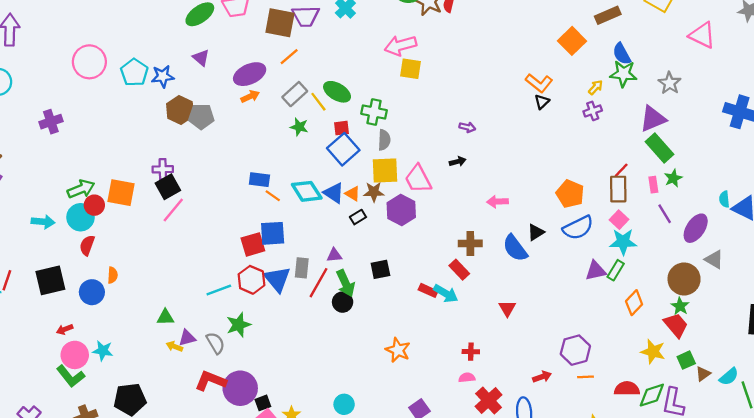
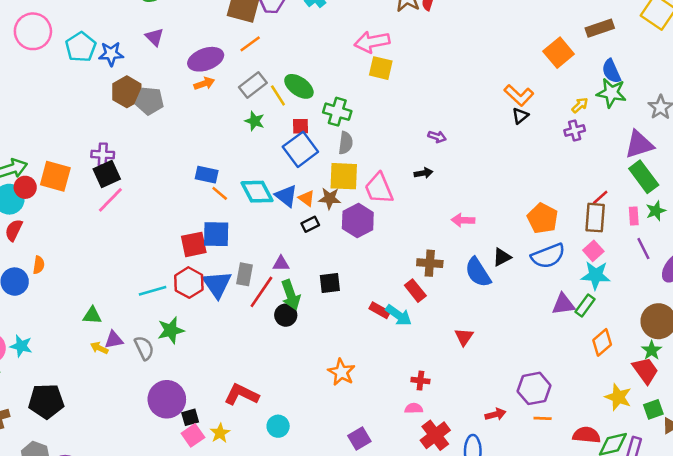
red L-shape: (211, 381) -> (241, 395), moved

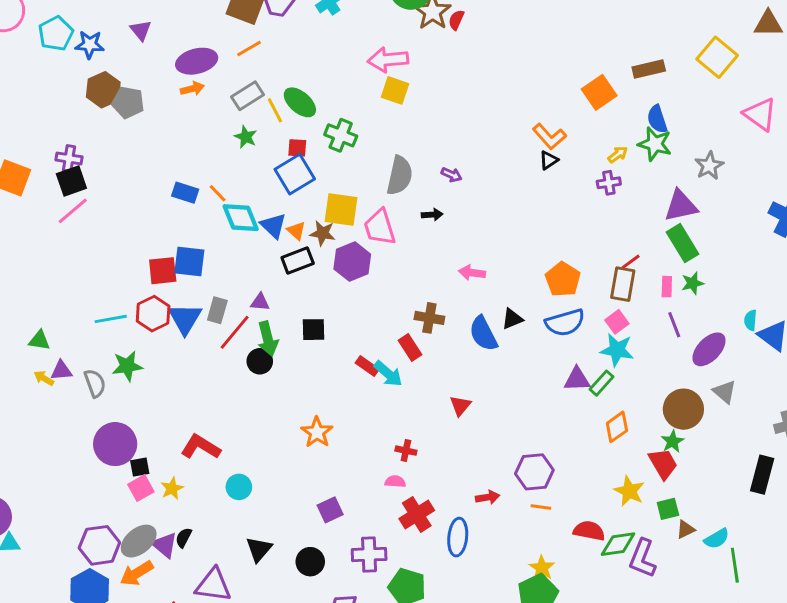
gray semicircle: (346, 143) -> (400, 176), moved, size x1.5
orange line: (220, 193) -> (218, 193), moved
black rectangle: (310, 224) -> (298, 260), size x1.5

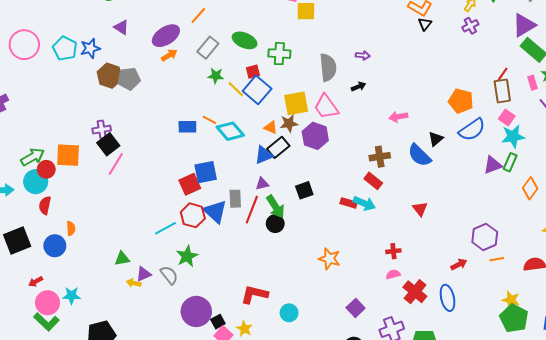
yellow line: (275, 110) -> (236, 89), moved
blue triangle: (273, 226) -> (264, 155), moved, turned -48

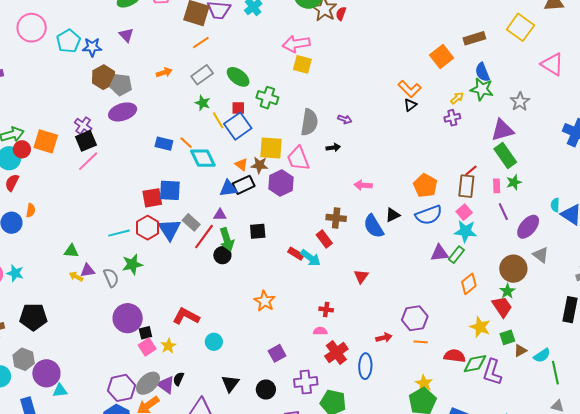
purple ellipse: (166, 36) -> (123, 112), moved
purple cross: (102, 130) -> (83, 126), turned 30
gray rectangle: (235, 199) -> (191, 222), turned -60

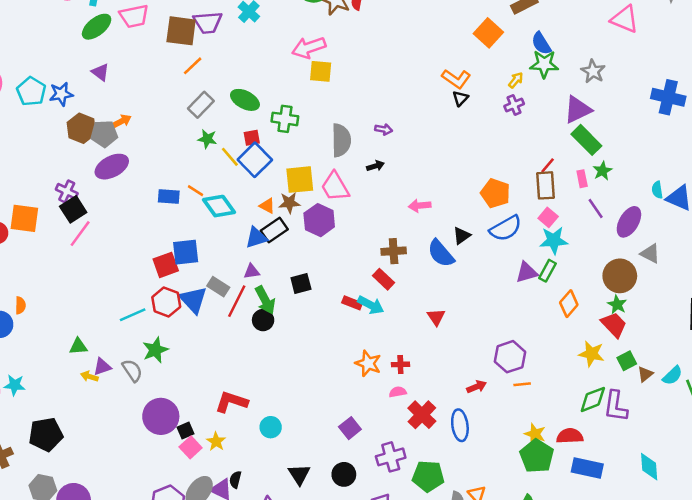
orange arrow: (164, 72) -> (122, 121), moved
orange star: (265, 301) -> (368, 363), moved
red semicircle: (455, 356) -> (570, 436), moved

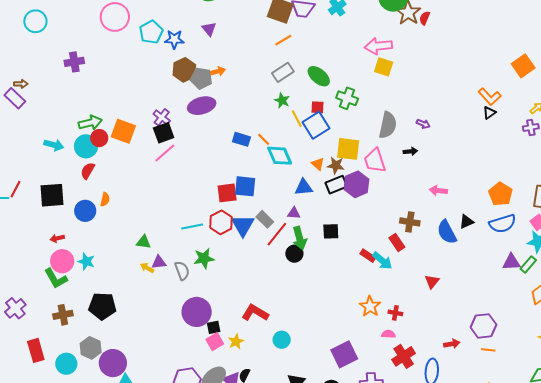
black rectangle: (274, 230) -> (336, 185), moved
purple square: (350, 428) -> (344, 354), size x1.5

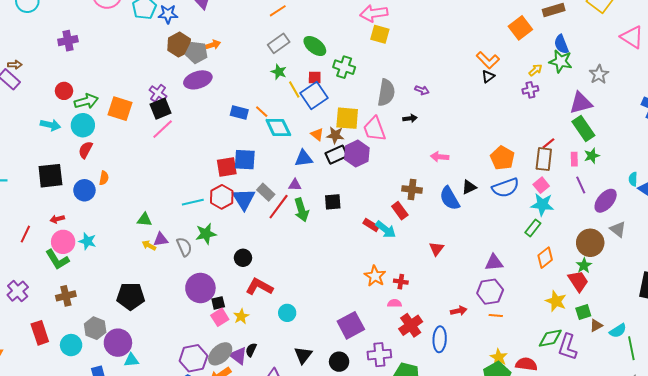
red circle: (99, 138) -> (64, 91), moved
red line: (15, 189) -> (25, 234), moved
black circle: (294, 254) -> (243, 258), moved
purple triangle: (511, 262) -> (494, 263), moved
black pentagon: (102, 306) -> (131, 296), moved

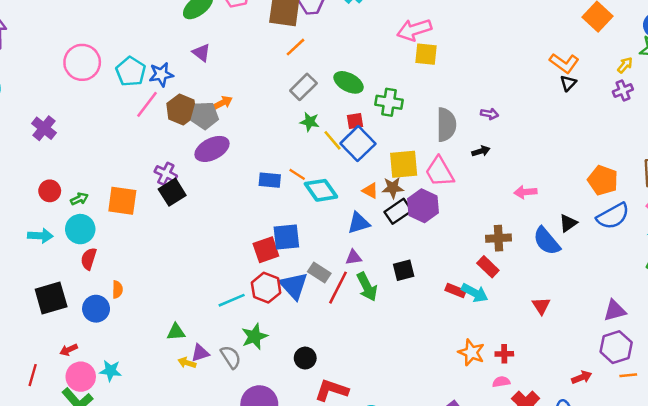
purple cross: (68, 41) -> (44, 128), turned -30
green arrow: (86, 101) -> (79, 199), size x0.6
pink line: (163, 129) -> (147, 104), moved

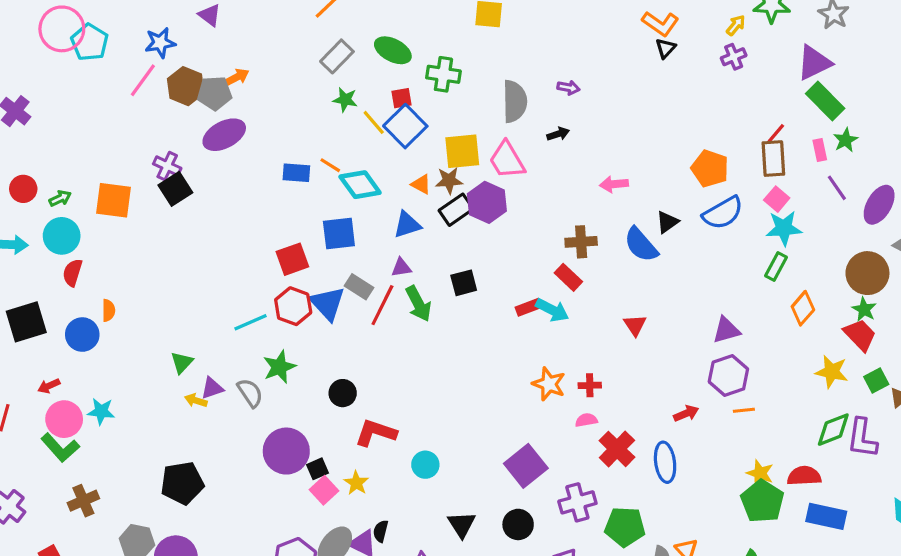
cyan pentagon: (131, 72) -> (90, 42), moved
blue square: (286, 237) -> (339, 233), moved
red rectangle: (456, 290) -> (528, 307), turned -42
green triangle: (176, 332) -> (182, 362), turned -42

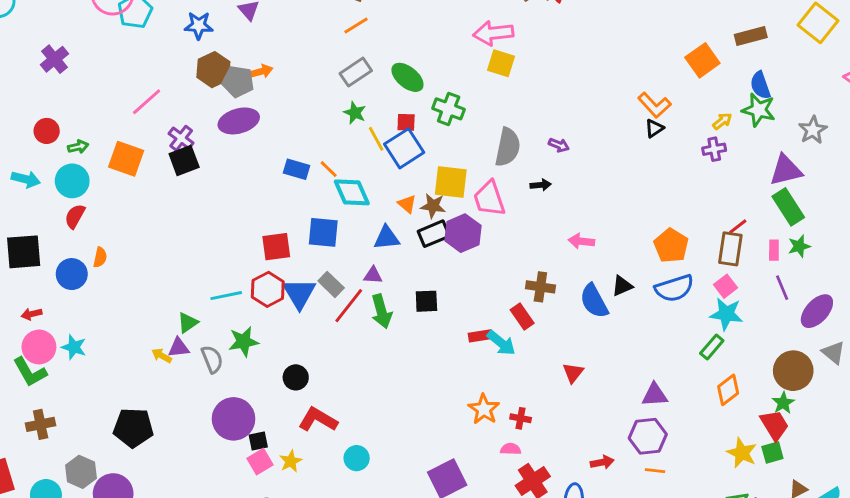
pink line: (143, 80) -> (147, 102), moved
green triangle: (182, 362) -> (188, 323), moved
green square: (876, 381) -> (772, 452), moved

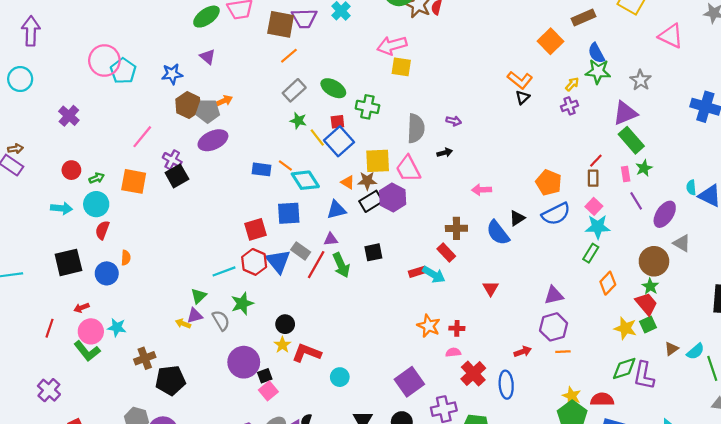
brown rectangle: (730, 249) -> (593, 178), size x0.7
brown cross: (41, 424) -> (145, 358), moved
yellow star: (291, 461) -> (282, 345), moved

